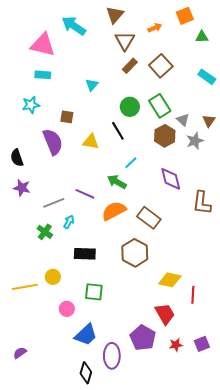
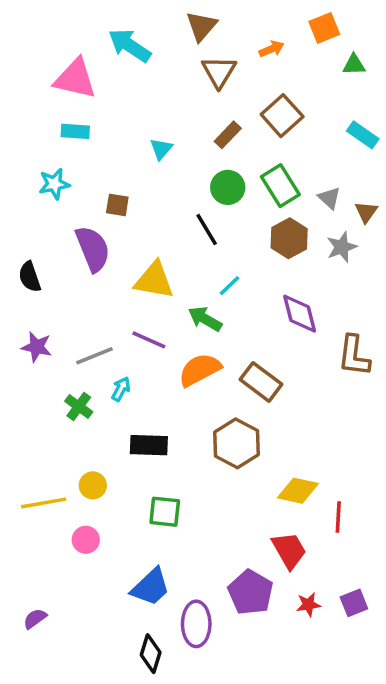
brown rectangle: (130, 66) -> (228, 135), moved
gray triangle: (183, 120) -> (329, 198), moved
yellow triangle: (91, 142) -> (154, 280), moved, size x1.4
purple star: (22, 188) -> (37, 347), moved
pink circle: (67, 309) -> (86, 540), moved

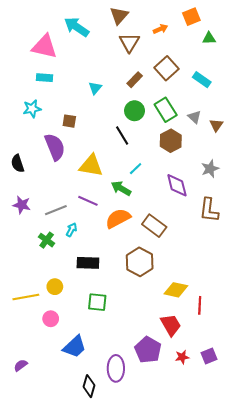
cyan rectangle: (363, 135) -> (202, 80), moved
gray star: (342, 247) -> (210, 169), moved
blue trapezoid: (151, 587) -> (74, 347), moved

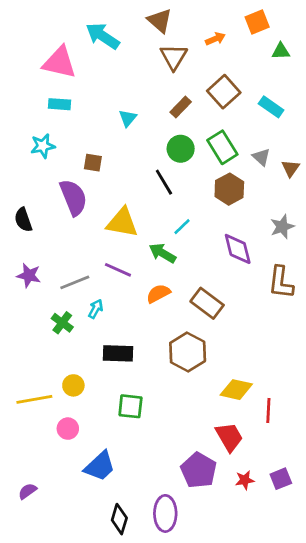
brown triangle: (119, 16) -> (160, 21), turned -30
orange semicircle: (118, 218) -> (158, 294), size x0.7
purple ellipse: (116, 368) -> (165, 513), moved

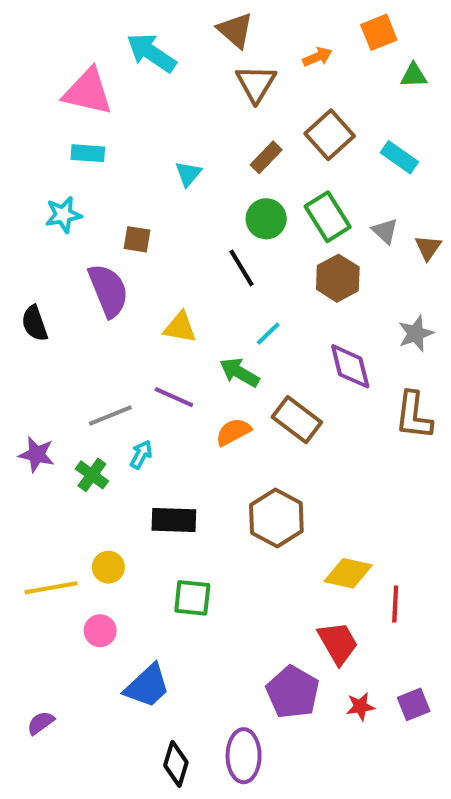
yellow triangle: (122, 223) -> (180, 327), size x0.7
purple star: (29, 275) -> (37, 454), moved
brown rectangle: (207, 303) -> (297, 420), moved

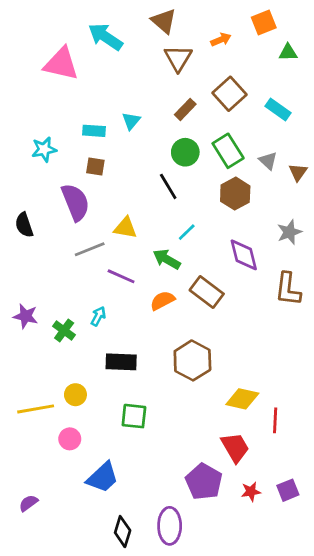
cyan rectangle: (88, 153) -> (94, 131), moved
gray line: (110, 416) -> (90, 249), moved

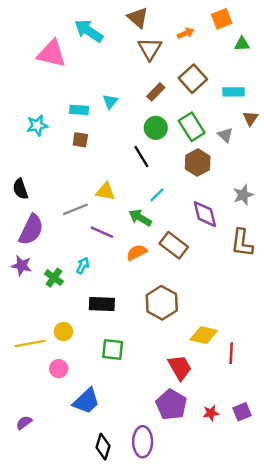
cyan rectangle: (278, 109) -> (234, 92), turned -36
brown triangle: (298, 172) -> (250, 118), moved
purple semicircle: (75, 202) -> (31, 230), moved, turned 48
red trapezoid: (235, 447) -> (180, 367), moved

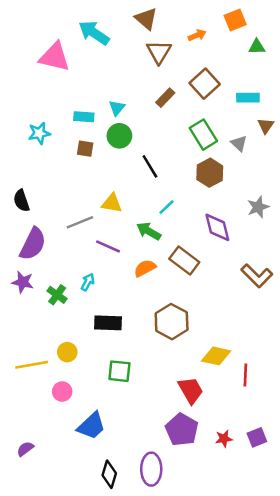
green circle: (156, 128) -> (119, 136), moved
brown L-shape: (242, 243) -> (257, 276), moved, turned -52

